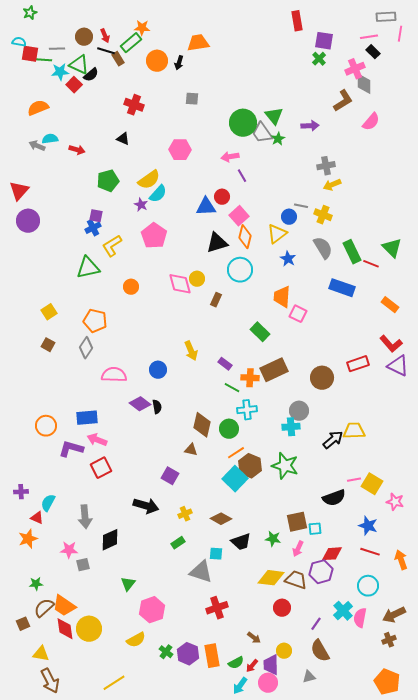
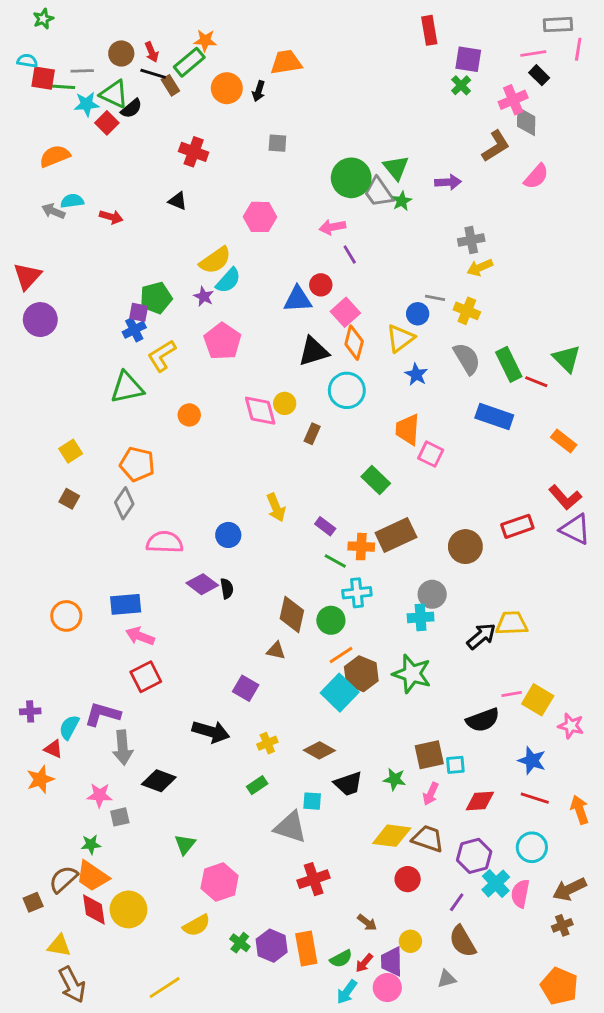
green pentagon: (108, 181) -> (156, 298), moved
purple L-shape: (71, 449) -> (102, 714), moved
black diamond: (110, 540) -> (159, 781), turned 45
purple hexagon: (321, 572) -> (474, 856), moved
green star: (36, 584) -> (91, 844), moved

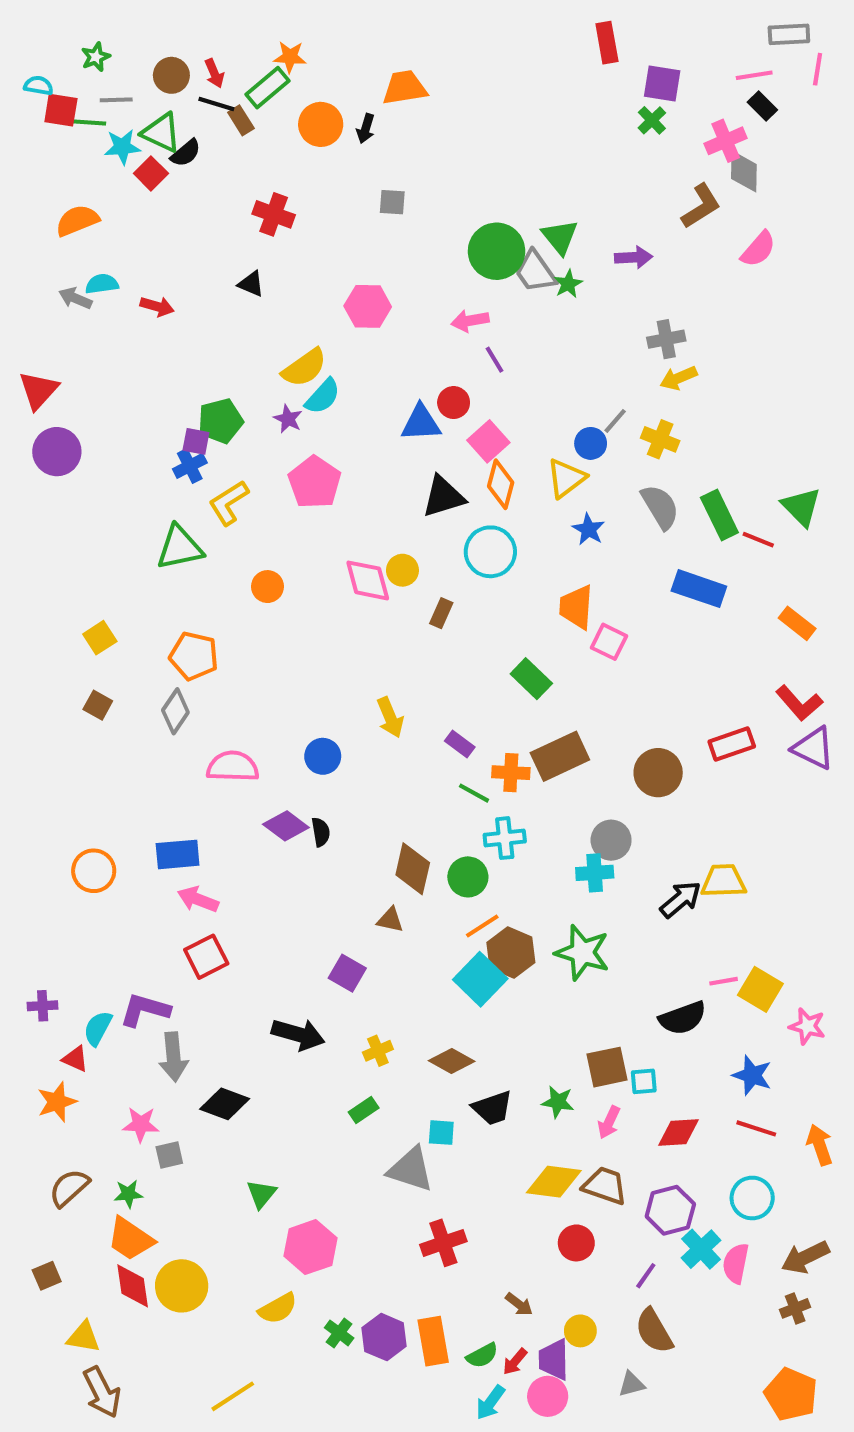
green star: (43, 19) -> (96, 57), moved
gray line: (435, 298) -> (615, 421), turned -60
brown semicircle: (63, 879) -> (69, 1188), moved

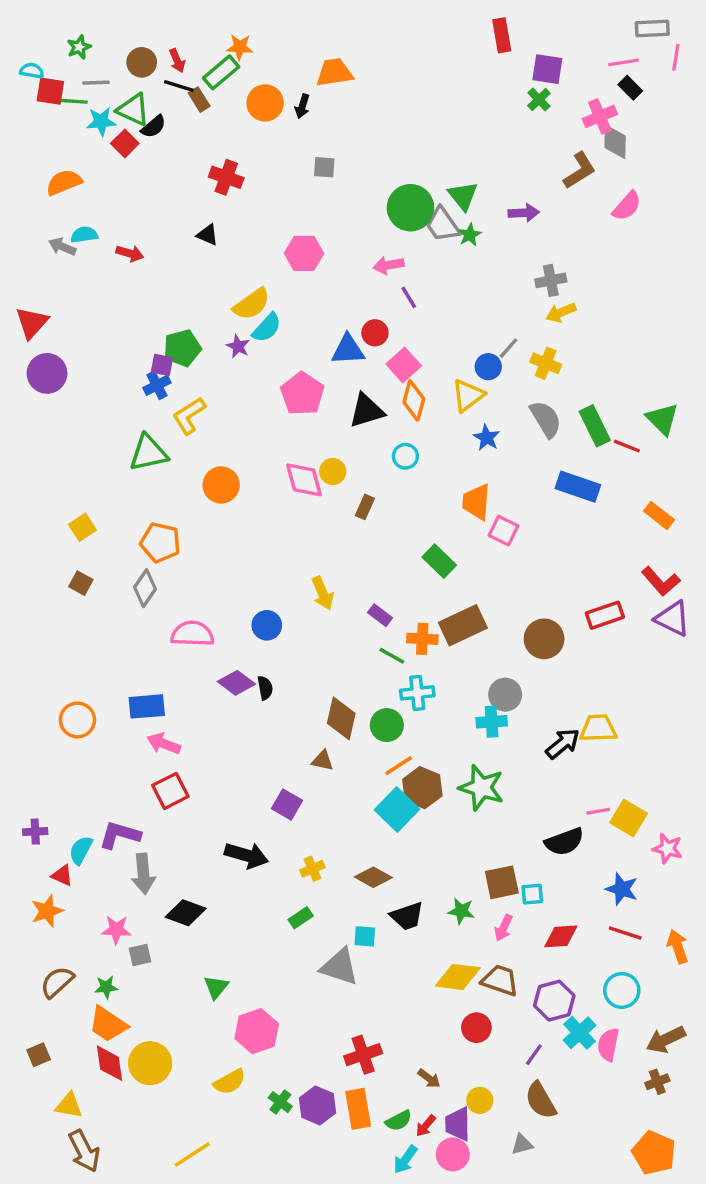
pink pentagon: (315, 482) -> (302, 394), moved
cyan circle: (490, 552) -> (405, 456), size x0.6
orange circle: (267, 587) -> (221, 485), size x1.4
red cross: (443, 1243) -> (363, 1055), moved

